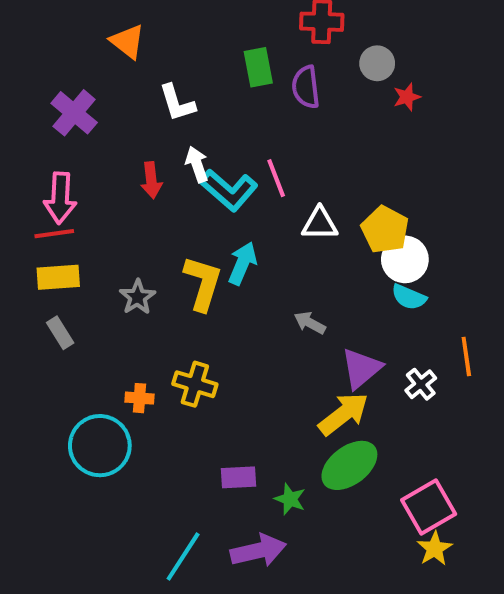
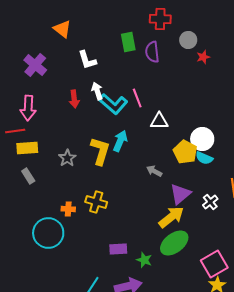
yellow pentagon: (385, 230) -> (185, 152), moved
red line: (54, 234) -> (15, 131), moved

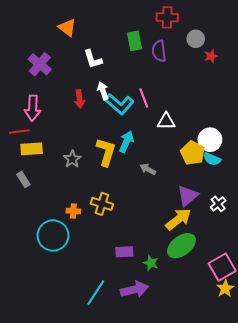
gray arrow: (154, 171) -> (148, 169), moved
gray rectangle: (28, 176) -> (23, 179), moved

